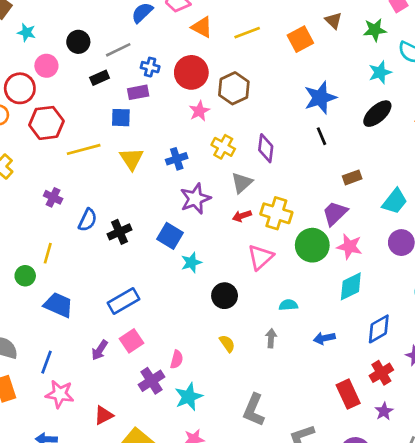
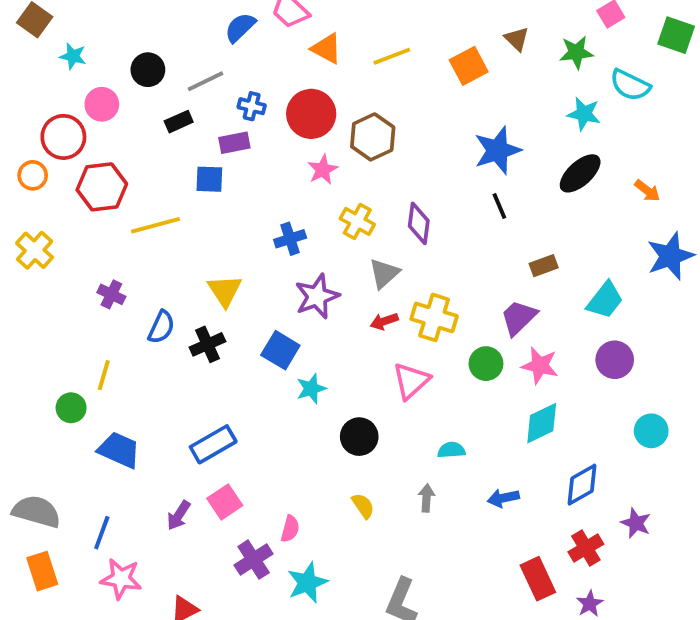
cyan star: (380, 72) -> (584, 114), turned 30
yellow triangle: (131, 159) -> (225, 291), moved
green circle: (312, 245) -> (486, 364), size x0.7

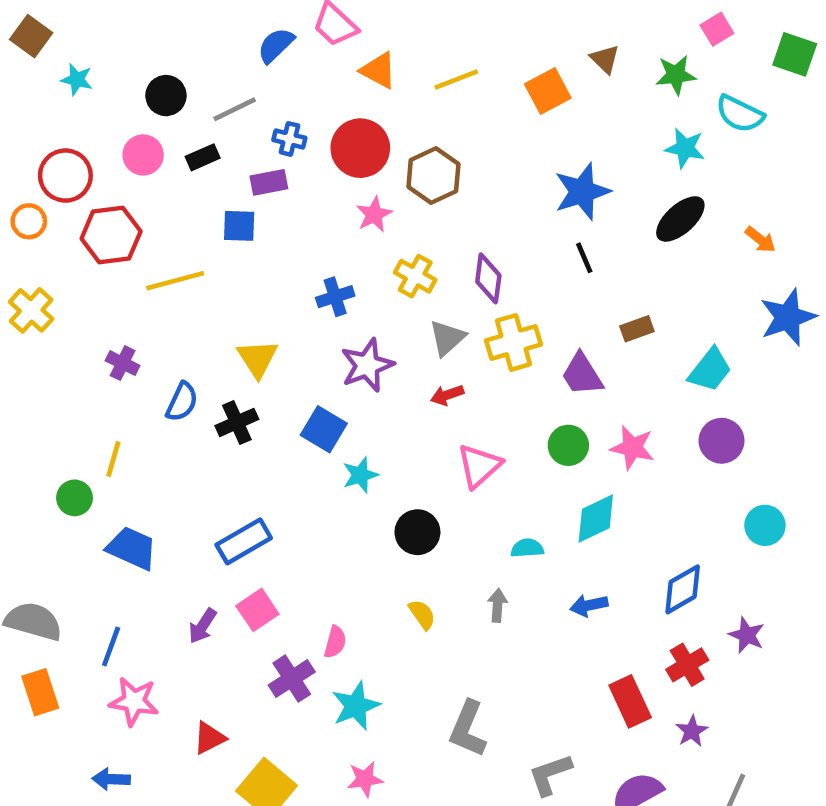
pink circle: (102, 104) -> (143, 155), moved
yellow cross: (434, 317) -> (513, 342), moved, turned -33
purple trapezoid: (519, 317) -> (582, 374), moved, turned -78
cyan diamond: (542, 423) -> (596, 518), moved

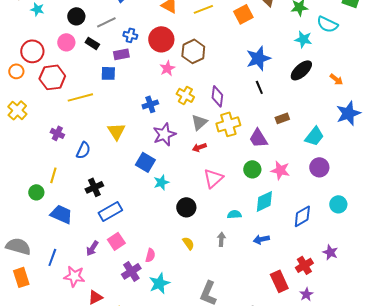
black rectangle: (203, 157) -> (92, 43), turned 56
black cross: (237, 422) -> (94, 187), moved
blue diamond: (683, 589) -> (302, 216), moved
pink star: (134, 701) -> (74, 276), moved

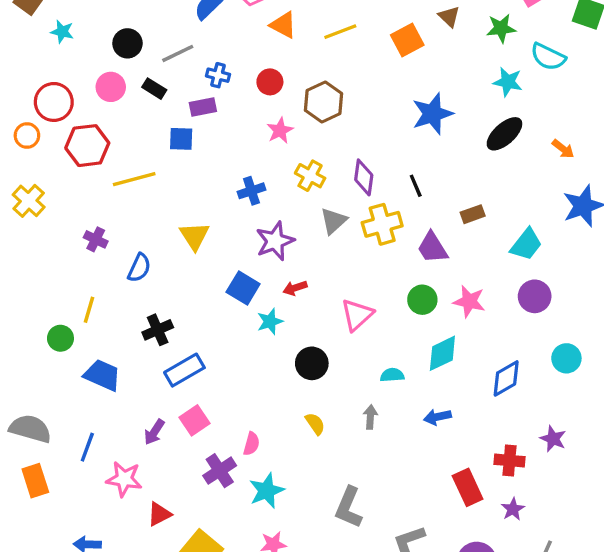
red circle: (161, 39) -> (270, 82), size x0.6
black line: (259, 87) -> (416, 186), moved
red arrow: (199, 147) -> (295, 288), moved
red cross: (304, 265) -> (509, 461), turned 36

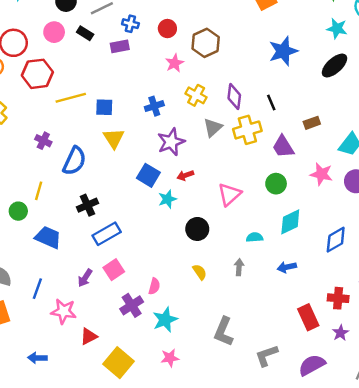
blue square: (181, 139) -> (104, 107), moved
blue semicircle: (139, 268) -> (74, 161), size x1.4
pink star: (469, 301) -> (321, 174), moved

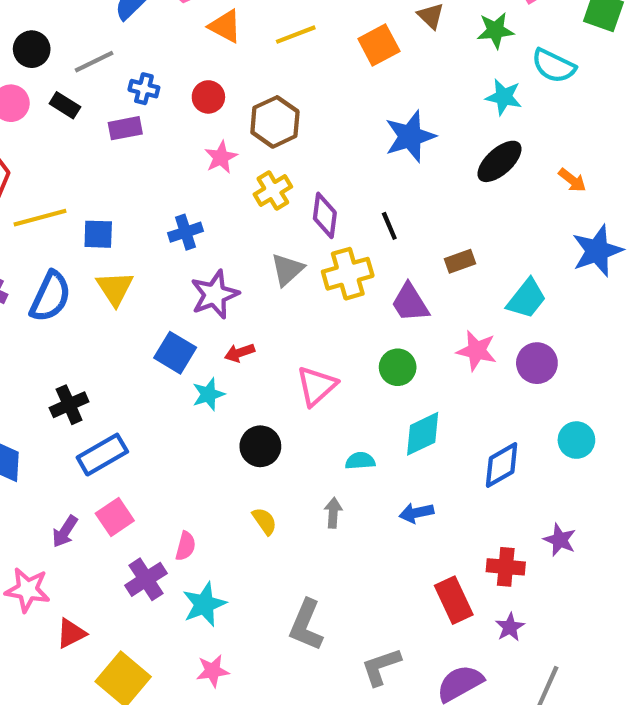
yellow cross: (196, 95) -> (273, 191), moved, turned 30
blue semicircle: (74, 161) -> (50, 297), moved

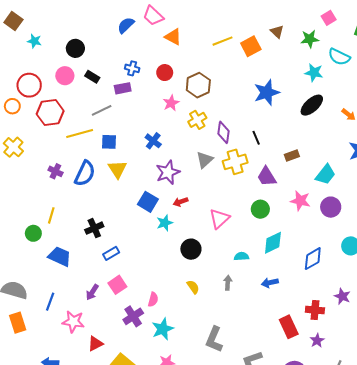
yellow line: (296, 35) -> (222, 41), moved
gray line: (94, 62) -> (102, 110), moved
blue cross: (186, 232) -> (153, 141), turned -35
blue rectangle: (102, 455) -> (111, 253), size x0.7

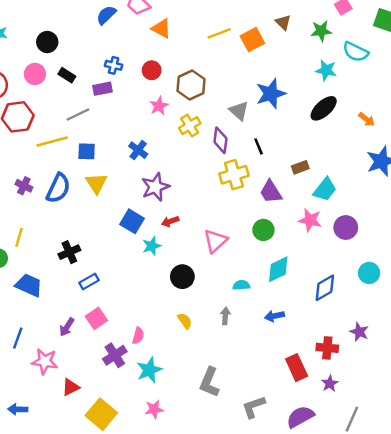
gray triangle: (205, 160) -> (239, 111), moved, turned -36
cyan trapezoid: (325, 174) -> (325, 189), moved

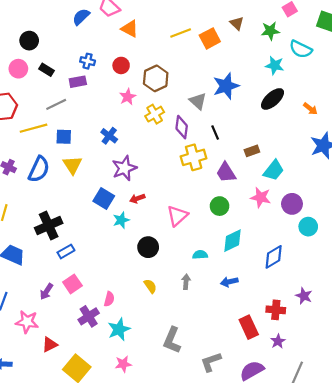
black cross: (69, 252) -> (49, 226), size x1.4
cyan circle: (369, 273) -> (308, 227), moved

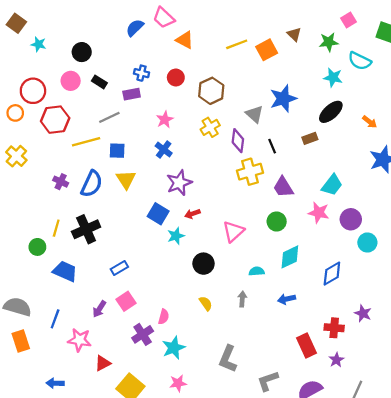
pink star: (128, 97) -> (165, 120), moved
brown rectangle: (252, 151) -> (310, 138), moved
black cross: (49, 226) -> (86, 229), moved

